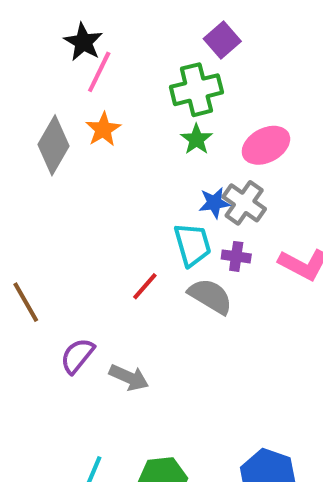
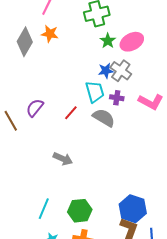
orange star: (103, 129) -> (50, 34), turned -30
green star: (196, 139) -> (108, 41), moved
purple semicircle: (77, 356) -> (35, 108), moved

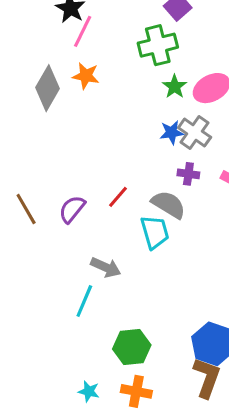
cyan trapezoid: (95, 92) -> (155, 232), moved
purple semicircle: (35, 108) -> (72, 209), moved
cyan line: (44, 209) -> (84, 301), moved

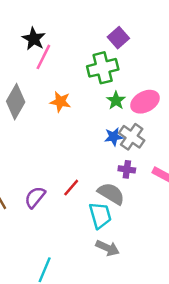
orange star: (86, 76) -> (60, 102), moved
gray arrow: (106, 267) -> (107, 248), moved

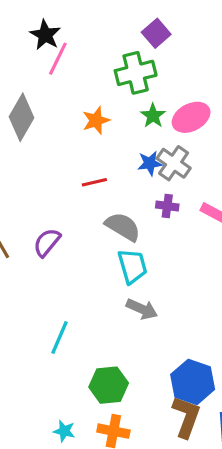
orange star: (60, 102) -> (96, 120), moved, turned -30
red line: (71, 188) -> (94, 182), moved, turned 36
gray semicircle: (111, 194) -> (123, 227), moved

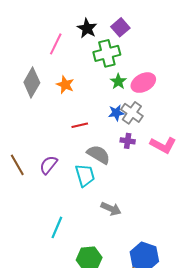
black star: (45, 35) -> (87, 28), moved
orange star: (96, 120) -> (65, 85), moved, turned -30
cyan trapezoid: (132, 266) -> (85, 175), moved

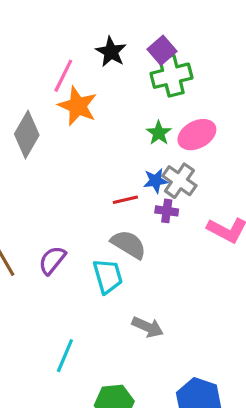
green cross: (107, 53) -> (171, 76), moved
orange star: (65, 85) -> (78, 106), moved, size x1.4
red line: (80, 125) -> (125, 200), moved
purple cross: (128, 141) -> (167, 211), moved

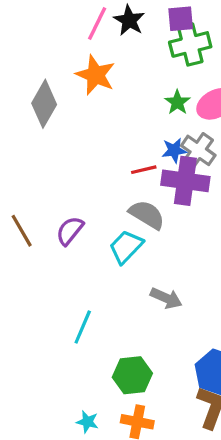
purple square: (162, 50) -> (181, 19), turned 36
pink line: (63, 76) -> (97, 24), moved
purple cross: (167, 211) -> (185, 181), size x2.0
cyan trapezoid: (108, 276) -> (126, 247), turned -120

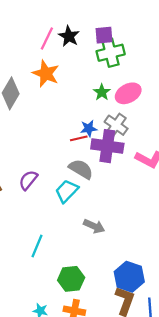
blue star: (174, 150) -> (89, 128), moved

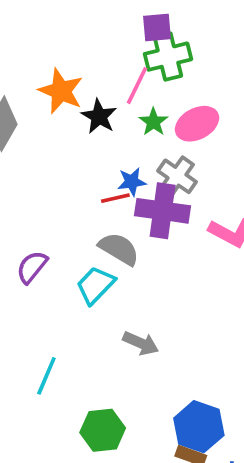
black star: (69, 36) -> (99, 116), moved
pink line: (47, 38) -> (137, 86), moved

